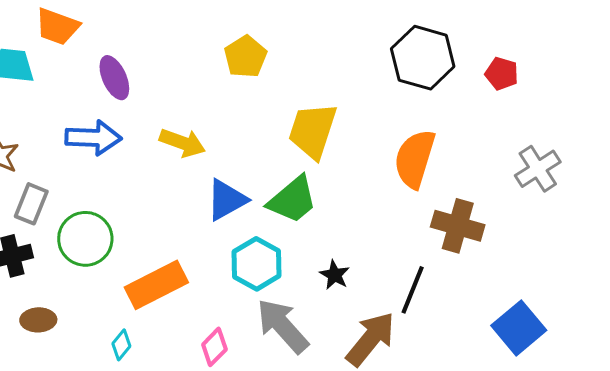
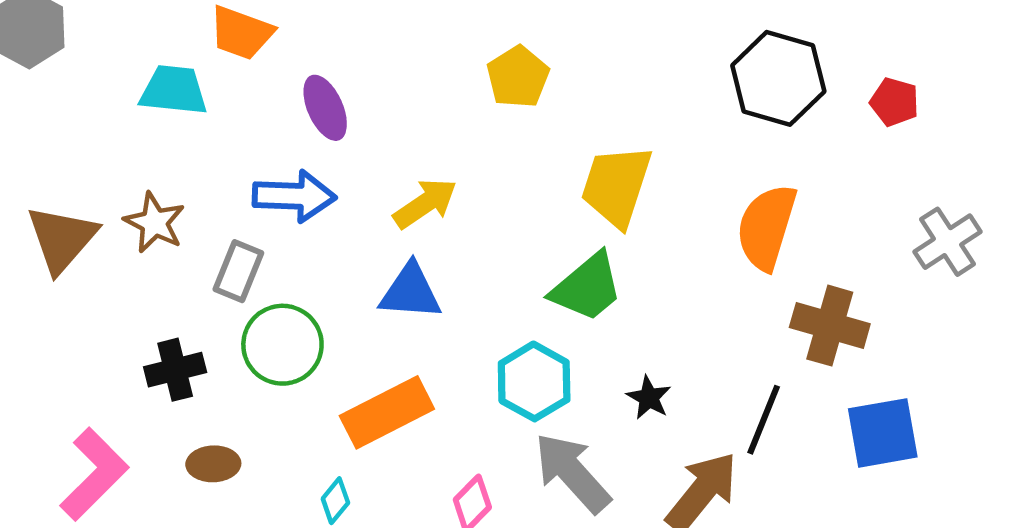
yellow arrow: (182, 143) -> (425, 203), turned -54
blue triangle: (226, 200) -> (410, 292), moved, turned 33
gray rectangle: (31, 204) -> (238, 271), moved
blue square: (519, 328) -> (883, 433), moved, turned 30

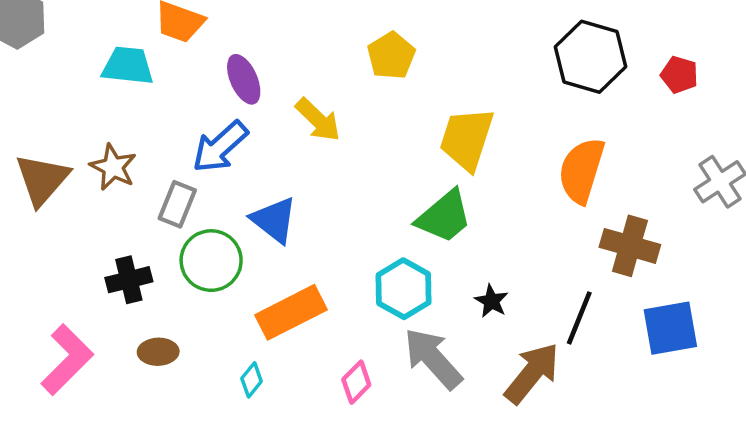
blue arrow: (294, 196) -> (220, 147), turned 136
yellow arrow: (425, 203) -> (318, 120), moved, turned 78
blue triangle: (410, 292) -> (274, 220), moved, turned 34

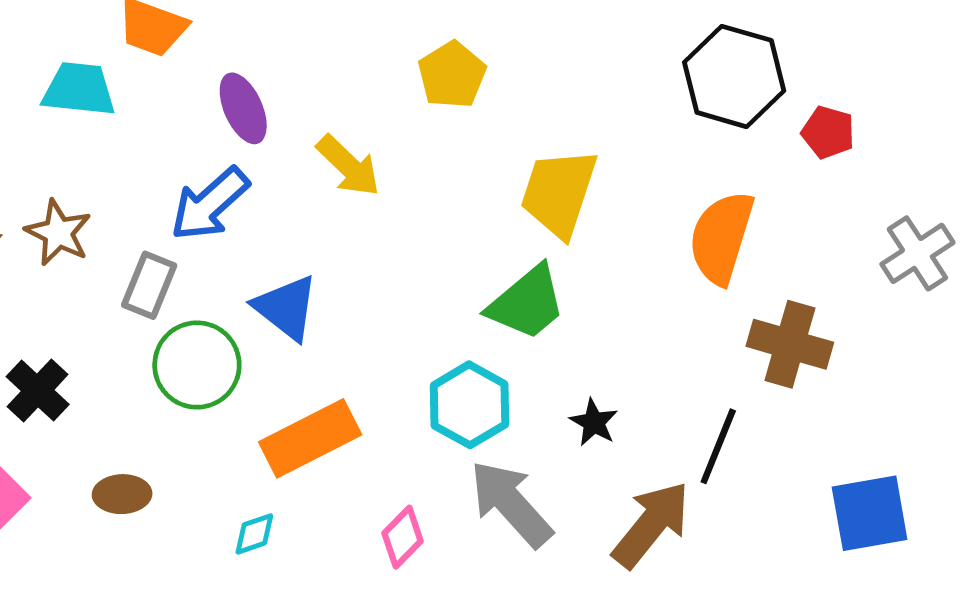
red pentagon: (679, 75) -> (828, 132), moved
black cross: (129, 280) -> (38, 391), moved, turned -33
blue square: (670, 328) -> (870, 513), moved
cyan diamond: (252, 380) -> (254, 534), turned 32

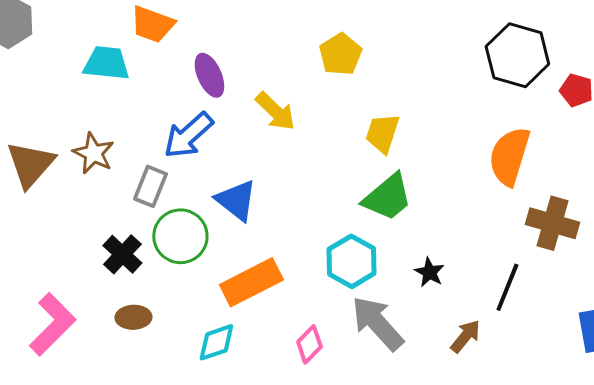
yellow trapezoid: (559, 193) -> (382, 133), moved, size x0.7
black cross: (38, 391) -> (122, 254), moved
brown arrow: (651, 524) -> (465, 336), size x0.6
cyan diamond: (254, 534) -> (216, 342), size x1.4

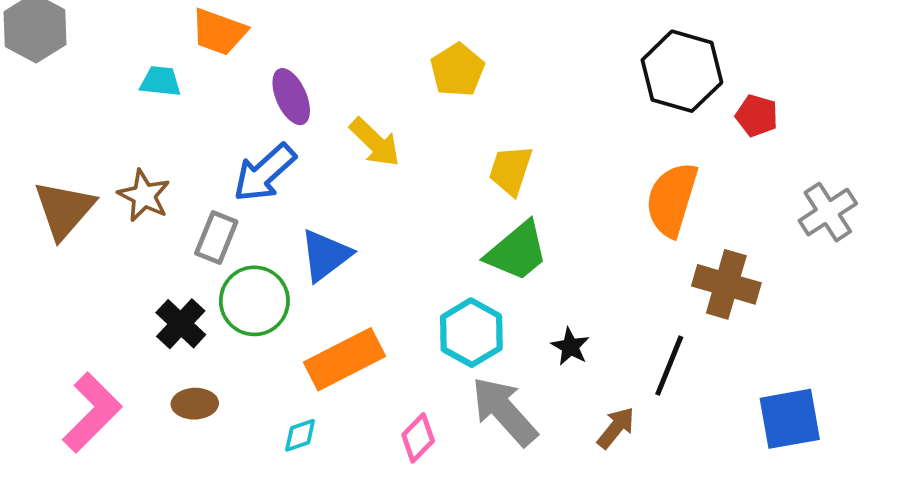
cyan trapezoid: (106, 63) -> (161, 81), size x0.7
blue triangle: (236, 200) -> (325, 255), turned 45
cyan diamond: (216, 342) -> (300, 435), size x0.7

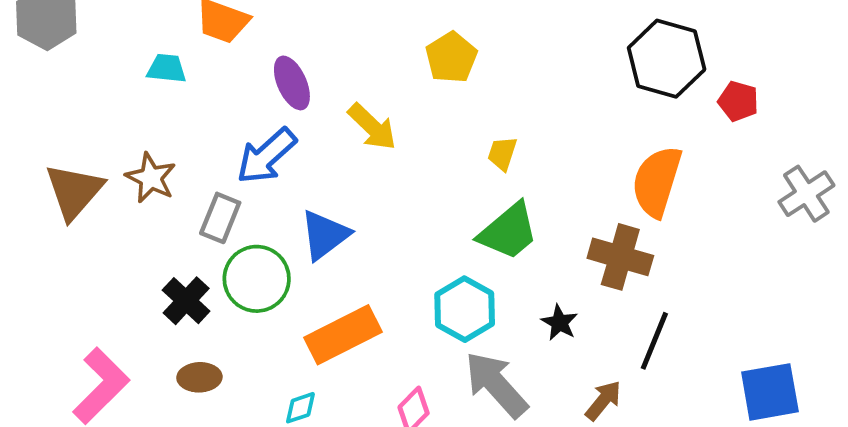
yellow trapezoid: (511, 170) -> (502, 154), size x0.7
brown cross: (726, 284) -> (620, 257), moved

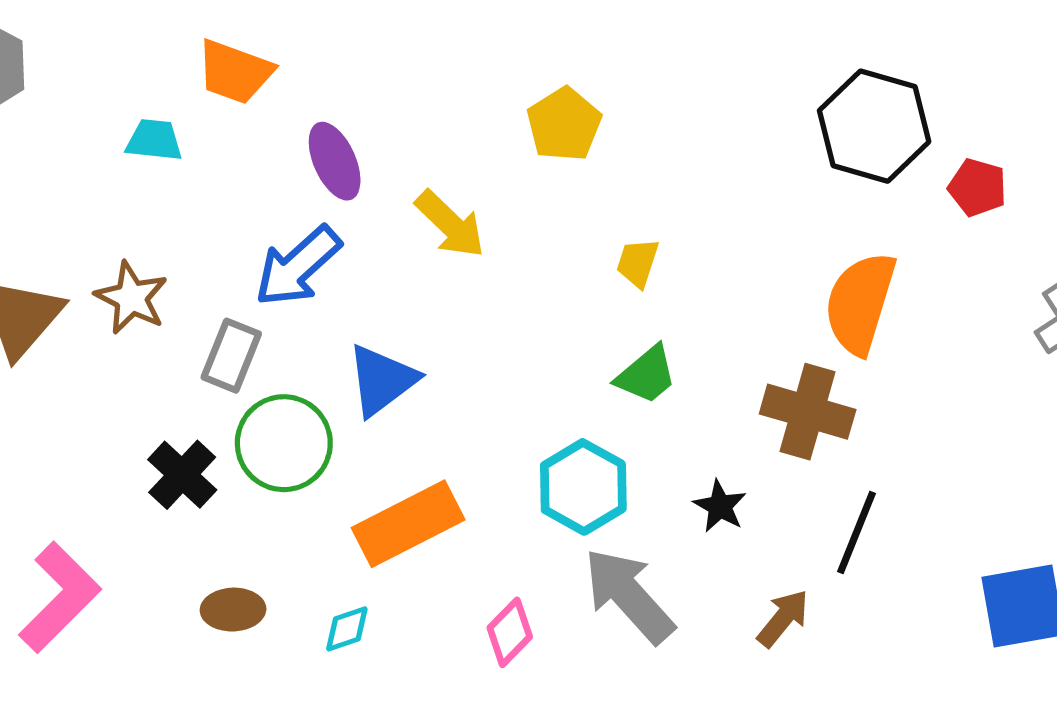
green trapezoid: (508, 231) -> (646, 375), size x0.7
brown ellipse: (199, 377) -> (233, 610), moved

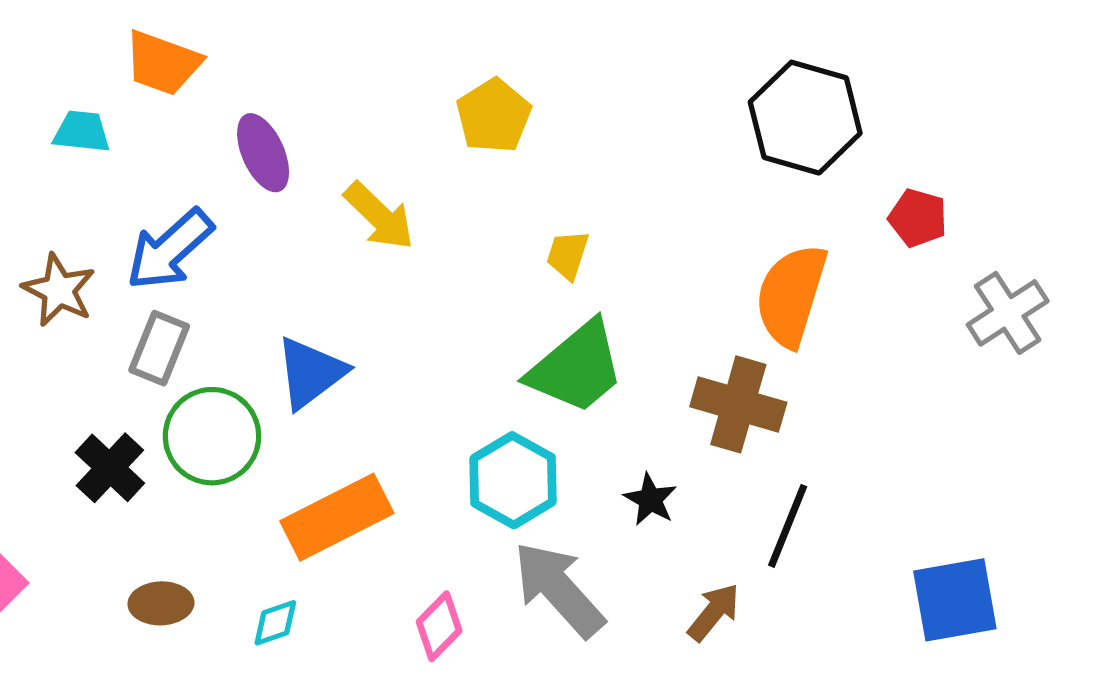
red pentagon: (977, 187) -> (918, 218), moved
blue arrow: (298, 266) -> (170, 250), moved
green trapezoid: (646, 375) -> (576, 367), size x1.6

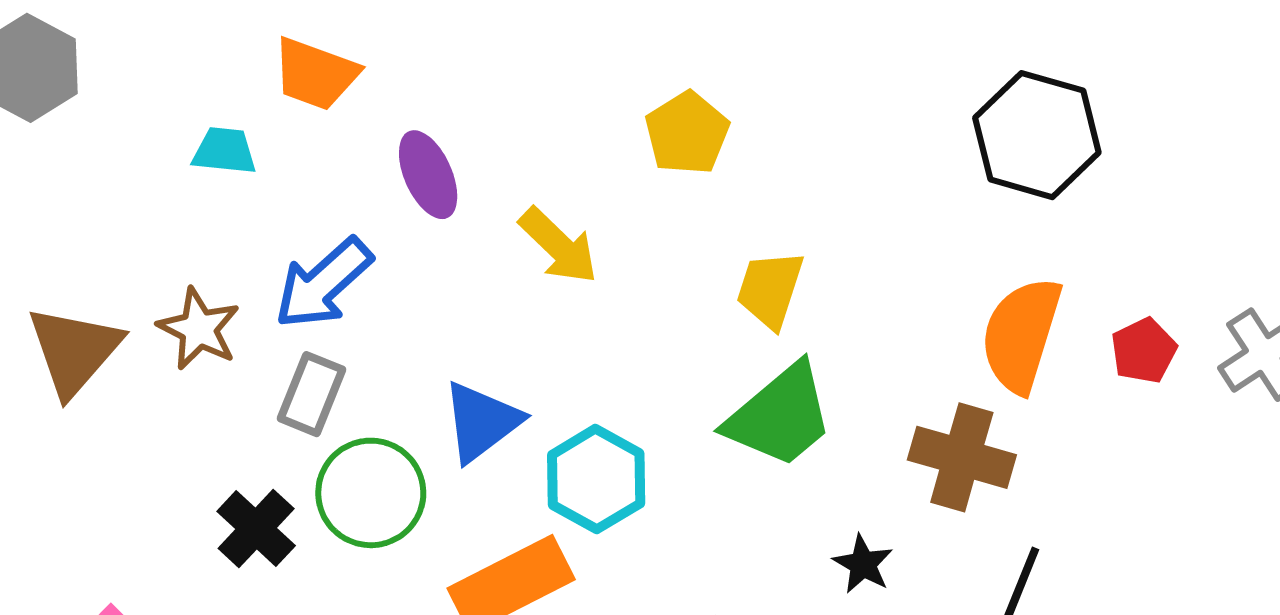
red pentagon: (918, 218) -> (1144, 351), moved, turned 30
yellow trapezoid: (568, 255) -> (770, 289), size x1.4
cyan hexagon: (513, 480) -> (596, 479), moved

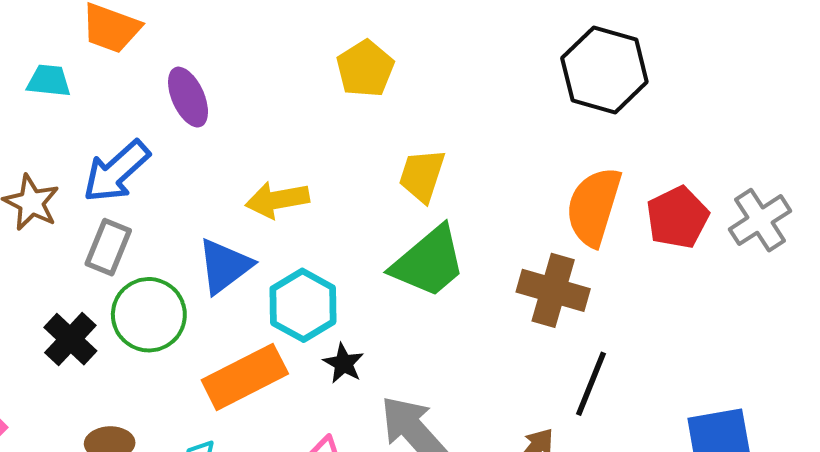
yellow arrow: (559, 246) -> (277, 200), moved, turned 126
red pentagon: (1144, 351) -> (677, 217), size x1.4
black star: (863, 564) -> (344, 363), moved

